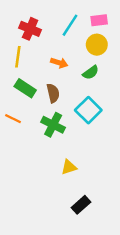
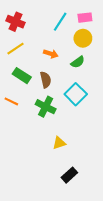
red cross: (30, 29) -> (16, 22), moved
yellow line: (18, 57) -> (16, 49), turned 48

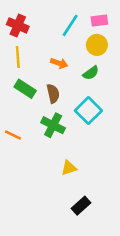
yellow line: (16, 49) -> (18, 57), turned -60
orange line: (11, 101) -> (13, 135), moved

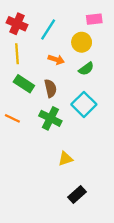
cyan line: (70, 25) -> (48, 30), moved
yellow circle: (97, 45) -> (82, 42), moved
orange line: (13, 135) -> (12, 118), moved

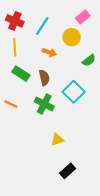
pink rectangle: (94, 19) -> (83, 17), turned -32
green semicircle: (86, 69) -> (89, 60), moved

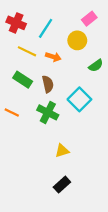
yellow line: (15, 47) -> (27, 51), moved, turned -60
black rectangle: (68, 171) -> (62, 185), moved

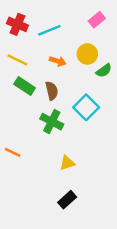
cyan line: (46, 28) -> (49, 30), turned 35
yellow circle: (77, 40) -> (87, 54), moved
yellow line: (27, 51) -> (17, 60), moved
orange line: (12, 112) -> (13, 152), moved

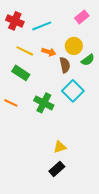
yellow line: (17, 60) -> (25, 51), moved
brown semicircle: (52, 91) -> (65, 65), moved
orange line: (13, 152) -> (11, 103), moved
yellow triangle: (67, 163) -> (60, 147), moved

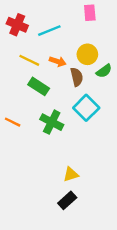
pink rectangle: (82, 17) -> (90, 13), moved, turned -56
green rectangle: (21, 73) -> (39, 86), moved

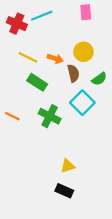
cyan line: (49, 31) -> (42, 16), moved
green semicircle: (104, 71) -> (99, 79), moved
black rectangle: (67, 200) -> (64, 191), turned 66

